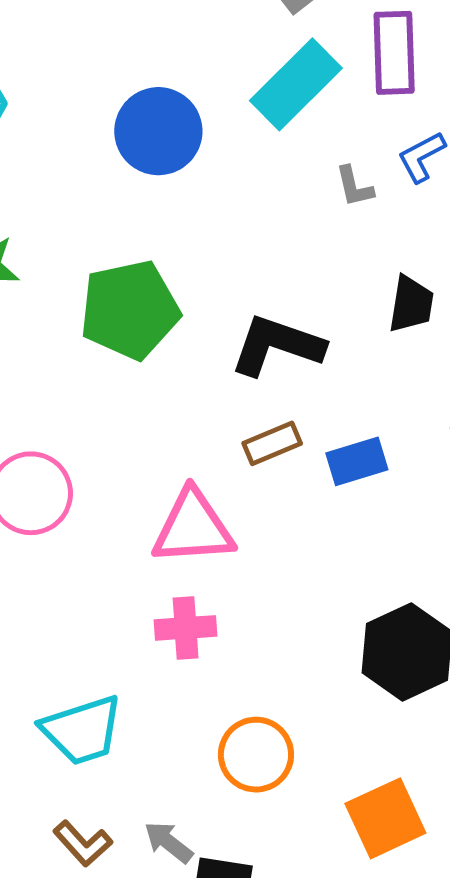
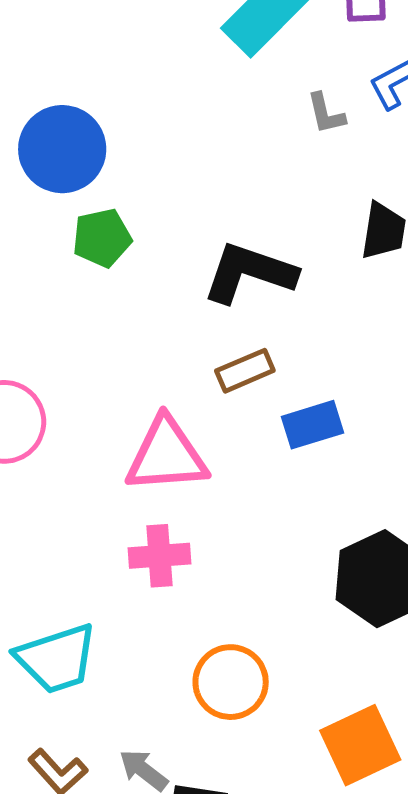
blue circle: (158, 131) -> (62, 149), moved
green pentagon: (130, 310) -> (102, 238), size x0.6
blue rectangle: (357, 461) -> (312, 425), moved

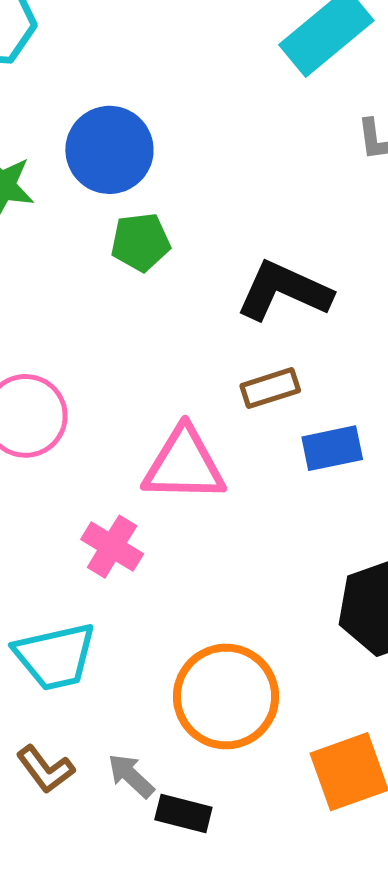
pink cross: (159, 556) -> (112, 547), moved, turned 30
orange circle: (231, 682) -> (226, 697), size x1.4

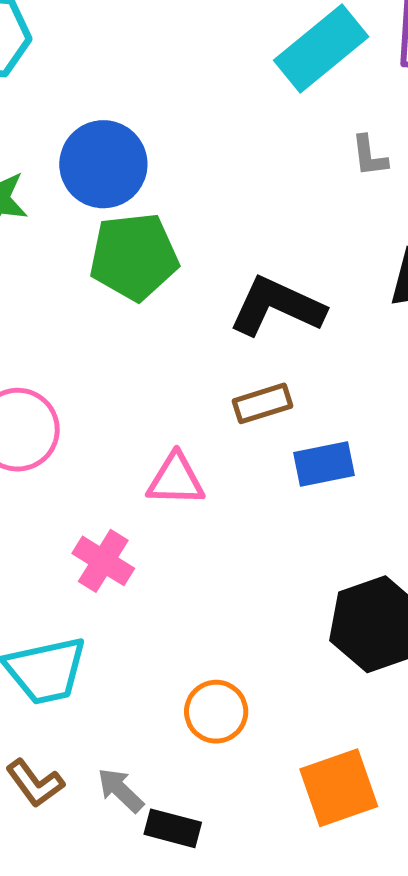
green pentagon: (141, 242) -> (134, 257), size x1.5
pink triangle: (184, 465) -> (176, 480), size x0.7
orange circle: (226, 697) -> (216, 712), size x0.6

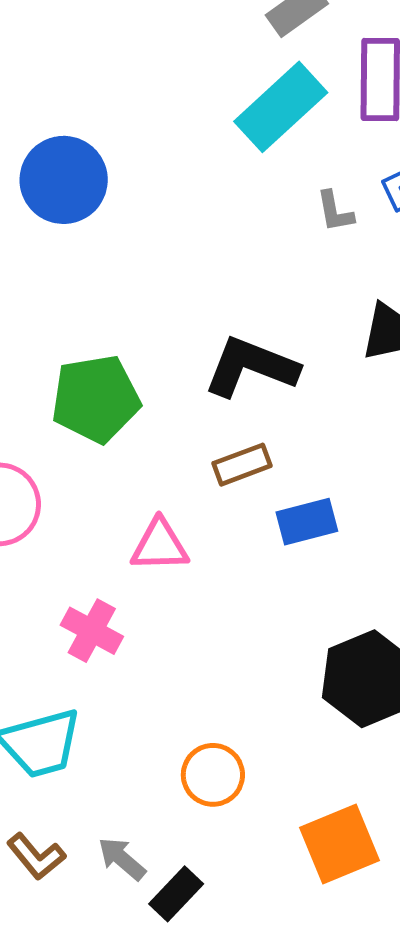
blue circle: (103, 164) -> (64, 180), moved
green pentagon: (134, 257) -> (96, 399), moved
black rectangle: (173, 828) -> (176, 894), turned -58

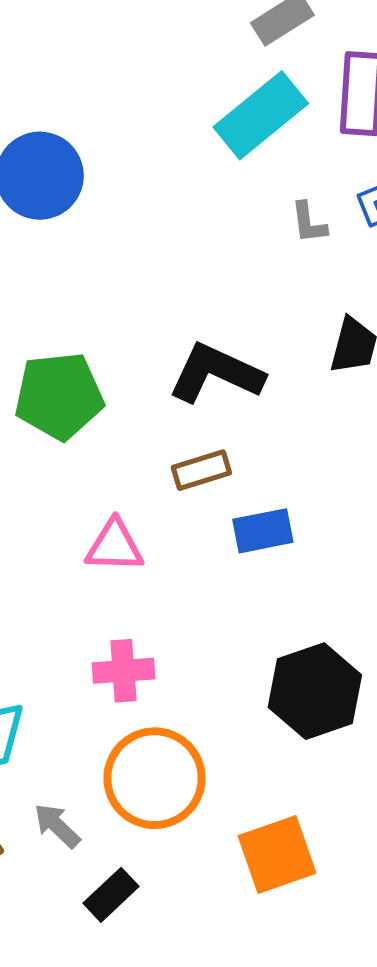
pink cross: (92, 631) -> (123, 671), moved, turned -36
orange circle: (213, 775) -> (155, 778), size x1.6
gray arrow: (122, 859) -> (57, 826), moved

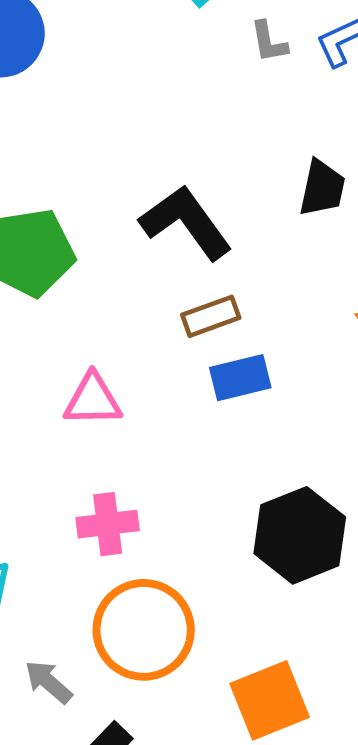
gray L-shape: (309, 223) -> (269, 42), moved
black L-shape: (216, 373) -> (186, 222), turned 32
brown rectangle: (201, 470) -> (211, 316), moved

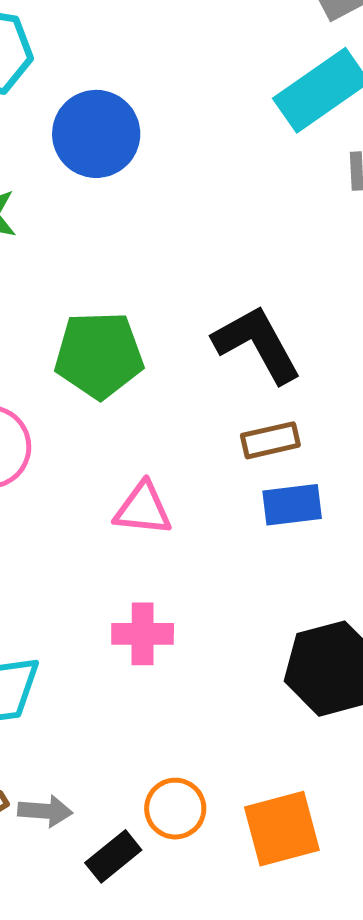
orange circle: (144, 630) -> (175, 809), moved, size x0.6
gray arrow: (48, 682) -> (45, 811), moved, turned 136

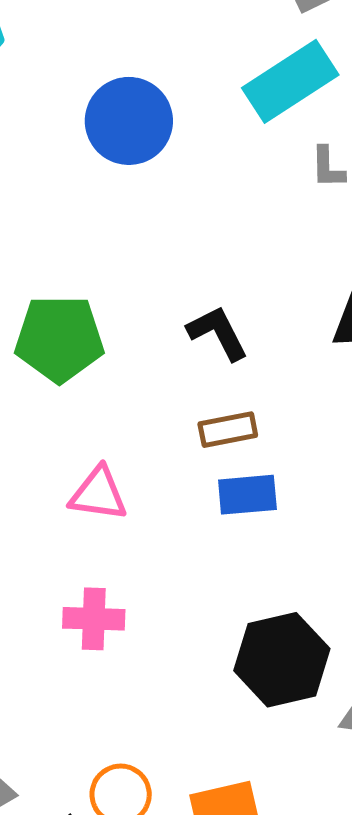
blue circle: (96, 134) -> (129, 121), moved
black L-shape: (257, 344) -> (218, 333), size x0.7

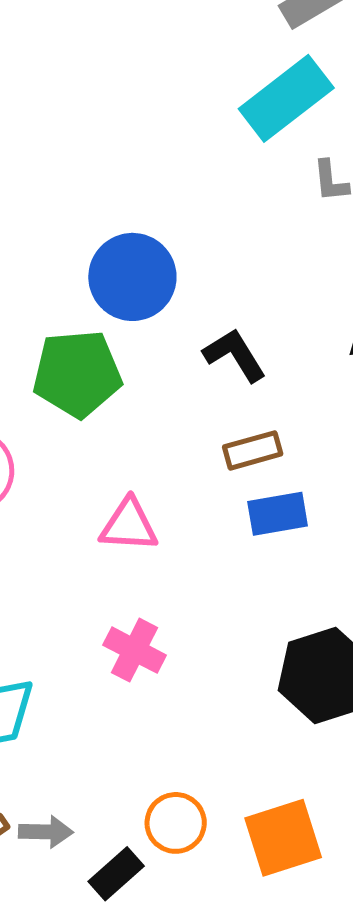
blue circle: (129, 121) -> (132, 277), moved
pink cross: (94, 619) -> (135, 650), turned 30

